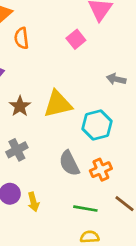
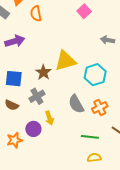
pink square: (76, 39) -> (84, 11), moved
brown star: (20, 106) -> (43, 72), moved
yellow arrow: (33, 202) -> (49, 118), moved

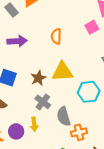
orange semicircle: (36, 14) -> (56, 36), moved
gray cross: (37, 96) -> (43, 102), moved, turned -35
orange cross: (100, 107) -> (79, 132), moved

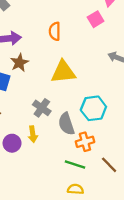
brown star: (38, 78) -> (19, 63), moved
cyan hexagon: (89, 92) -> (93, 108), moved

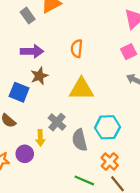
pink square: (96, 19) -> (129, 52), moved
yellow arrow: (33, 134) -> (40, 138), moved
orange cross: (85, 142) -> (110, 162), moved, turned -36

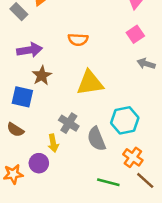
orange semicircle: (77, 49) -> (78, 39), turned -84

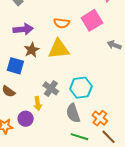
pink square: (135, 34) -> (92, 20), moved, size x1.5
yellow triangle: (90, 83) -> (59, 49), moved
cyan hexagon: (125, 120) -> (81, 88), moved
gray semicircle: (96, 139) -> (73, 113), moved

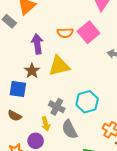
orange semicircle: (62, 23) -> (65, 33), moved
purple arrow: (23, 29) -> (37, 44), moved, turned -84
gray semicircle: (73, 113) -> (69, 129), moved

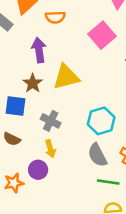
orange semicircle: (65, 33) -> (55, 17), moved
gray cross: (57, 107) -> (51, 121), moved
gray semicircle: (69, 129) -> (97, 155), moved

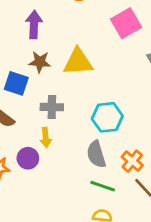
purple arrow: (39, 50) -> (34, 24), moved
brown star: (33, 83) -> (40, 62), turned 30
gray cross: (51, 121) -> (52, 107), turned -36

